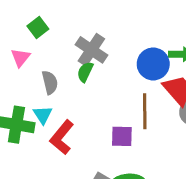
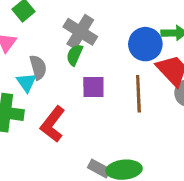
cyan triangle: (43, 115) -> (26, 82), moved
purple square: (122, 136) -> (93, 87), moved

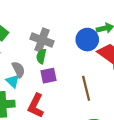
purple square: (93, 87) -> (49, 76), moved
brown line: (138, 94) -> (86, 88), moved

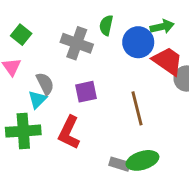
green semicircle: (41, 56) -> (106, 25), moved
cyan triangle: (13, 81) -> (37, 99), turned 32

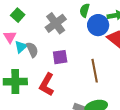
green semicircle: (106, 25) -> (85, 10), moved
gray cross: (77, 43) -> (56, 23), turned 30
cyan triangle: (37, 99) -> (21, 47), moved

